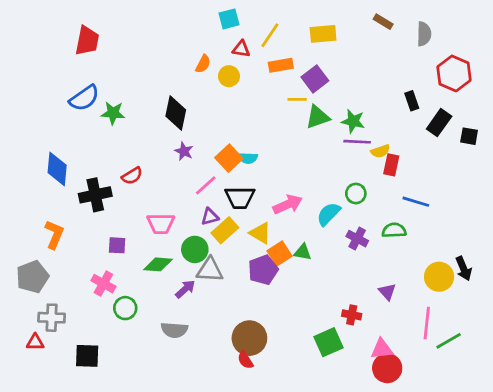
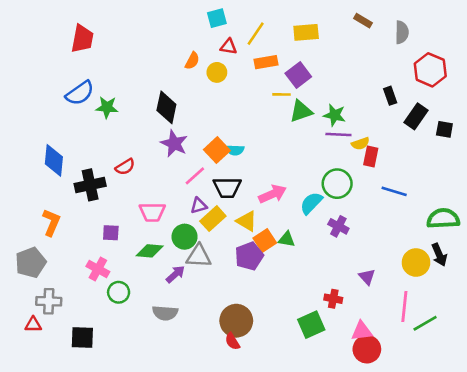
purple star: (184, 151) -> (174, 144), size x1.5
green circle: (356, 194) -> (337, 184), size x1.5
green semicircle: (394, 230) -> (443, 219), moved, size x1.4

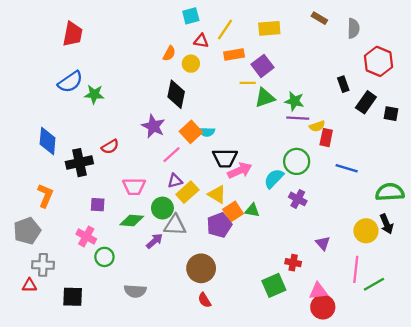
black diamond: (166, 107) -> (176, 94), moved
black trapezoid: (227, 188) -> (225, 158), moved
gray semicircle: (165, 313) -> (135, 291), moved
brown circle: (236, 321) -> (201, 268), moved

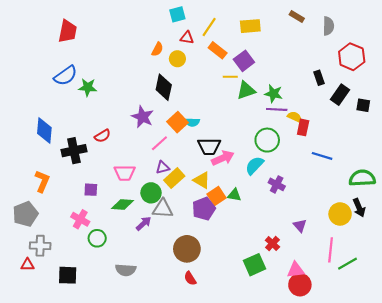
orange rectangle: (234, 55) -> (218, 50), turned 48
yellow semicircle: (317, 126) -> (295, 117), turned -136
green circle: (297, 161) -> (267, 140), moved
red cross: (293, 263) -> (272, 244), turned 32

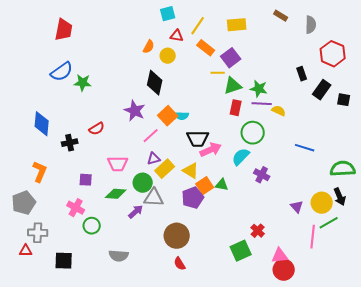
red rectangle: (303, 127) -> (236, 108), moved
black cross: (74, 151) -> (70, 143), size x0.7
purple triangle: (300, 226) -> (297, 207), moved
green line: (347, 264) -> (329, 223), moved

